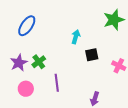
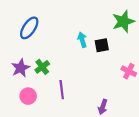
cyan arrow: (76, 37) -> (82, 40), turned -32
black square: (92, 55) -> (102, 45), moved

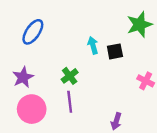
green cross: (42, 67) -> (70, 76), moved
pink circle: (28, 96) -> (32, 109), size x1.5

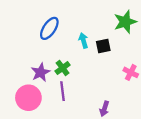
blue ellipse: (33, 32) -> (49, 28), moved
purple star: (23, 77) -> (41, 72), moved

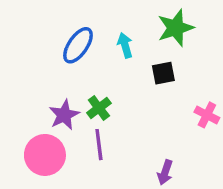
green star: (125, 22) -> (176, 28), moved
cyan arrow: (83, 40) -> (125, 45), moved

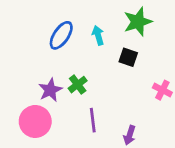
black square: (163, 73) -> (128, 57), turned 30
purple line: (99, 145) -> (93, 120), moved

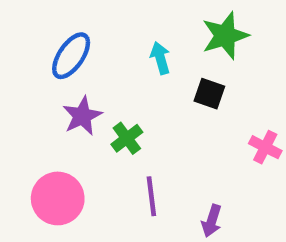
blue ellipse: (61, 35) -> (71, 56), moved
purple star: (50, 90) -> (82, 116), moved

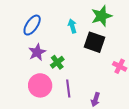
black square: (209, 94) -> (94, 42), size x1.5
pink circle: (58, 198) -> (40, 85), moved

